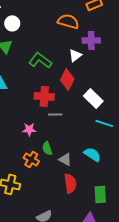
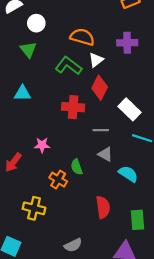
orange semicircle: (68, 21) -> (82, 37), moved
white triangle: (75, 55) -> (96, 60), moved
gray line: (55, 114) -> (101, 130), moved
pink star: (29, 129) -> (42, 145), moved
gray triangle: (65, 159) -> (105, 154), moved

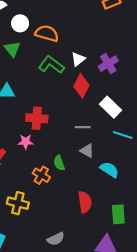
orange semicircle: (82, 37) -> (47, 33), moved
purple cross: (127, 43) -> (108, 64), moved, turned -30
red cross: (73, 107) -> (37, 118), moved

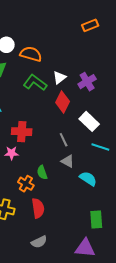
gray line: (83, 127) -> (64, 140), turned 64
red semicircle: (85, 202) -> (38, 208), moved

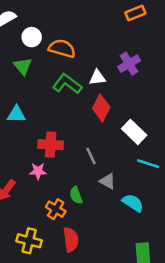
white triangle: (59, 77) -> (97, 78), turned 32
purple cross: (87, 82) -> (129, 64), moved
gray line: (64, 140) -> (91, 156), moved

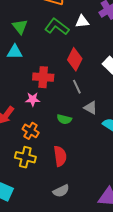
green triangle: (23, 66) -> (20, 27), moved
red diamond: (101, 108) -> (75, 59), moved
green semicircle: (76, 195) -> (64, 119), turned -56
orange cross: (56, 209) -> (31, 131), moved

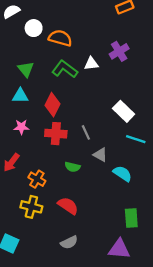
red diamond: (75, 59) -> (52, 105), moved
red cross: (43, 77) -> (56, 134), moved
pink star: (33, 99) -> (21, 127), moved
red semicircle: (60, 156) -> (68, 206), turned -48

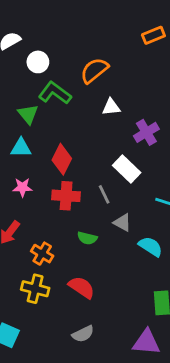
orange semicircle: (60, 38) -> (94, 70), moved, turned -55
purple cross: (119, 51) -> (146, 132), moved
green L-shape: (65, 69) -> (55, 93), moved
white rectangle: (124, 111) -> (127, 169), moved

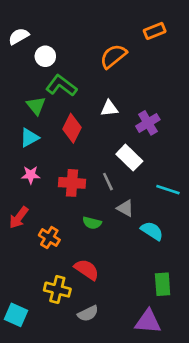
orange semicircle: (94, 70) -> (113, 56), moved
white triangle: (111, 107) -> (109, 108), moved
cyan triangle: (21, 148) -> (29, 138), turned -30
red diamond: (62, 159) -> (72, 128), moved
yellow cross: (35, 289) -> (57, 290), moved

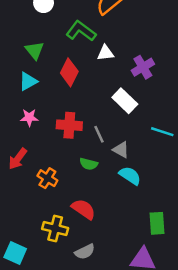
green L-shape: (61, 86) -> (81, 31), moved
gray line: (108, 182) -> (99, 134), moved
cyan semicircle: (152, 231) -> (130, 176), moved

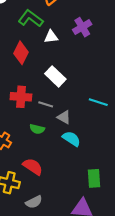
purple cross: (143, 67) -> (82, 27), moved
white rectangle: (125, 101) -> (55, 76), moved
gray line: (99, 134) -> (46, 104), turned -48

